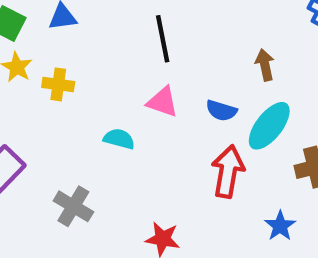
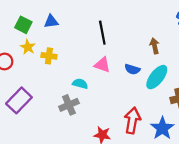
red arrow: (228, 171) -> (132, 120), moved
gray cross: (73, 206) -> (69, 105), moved, turned 36
blue star: (280, 226) -> (162, 128), size x1.5

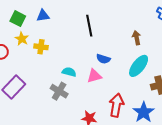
pink triangle: (102, 65) -> (94, 76), moved, turned -35
blue semicircle: (132, 69) -> (103, 59), moved
gray cross: (69, 105) -> (59, 91), turned -36

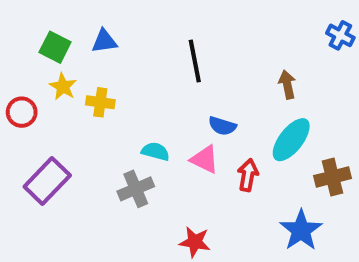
pink triangle: (94, 76) -> (205, 159), turned 42
gray cross: (59, 91) -> (136, 189), turned 36
red arrow: (116, 105) -> (248, 175), moved, size x0.7

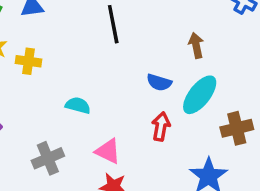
blue semicircle: (222, 126) -> (159, 82), moved
pink triangle: (205, 159) -> (108, 151), moved
gray cross: (136, 189) -> (48, 158), moved

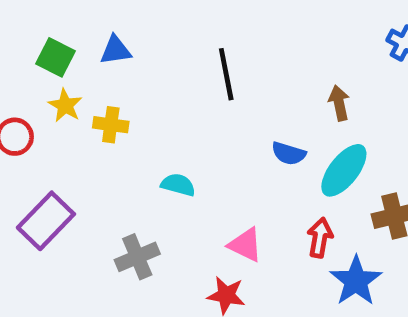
red arrow: (161, 127) -> (320, 238), moved
pink triangle: (108, 151) -> (245, 245), moved

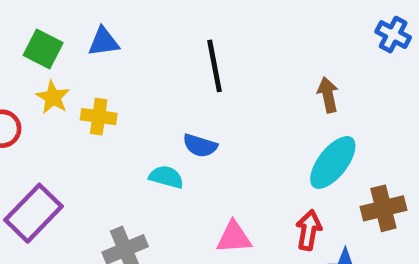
blue semicircle: (289, 154) -> (200, 146), moved
pink triangle: (245, 245) -> (234, 237), turned -30

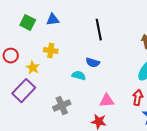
yellow star: (53, 97) -> (33, 68), moved

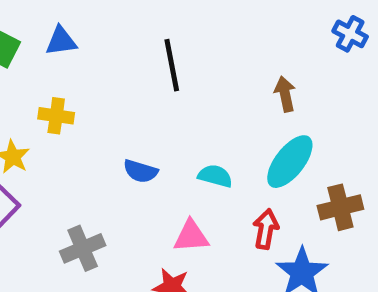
blue semicircle: (93, 63) -> (140, 171), moved
cyan semicircle: (79, 76) -> (215, 176), moved

